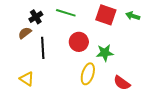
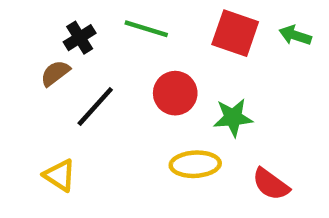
black line: (43, 48) -> (95, 106), turned 45
yellow ellipse: (88, 74) -> (195, 164), turned 70

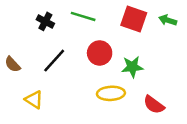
black cross: (80, 38) -> (45, 21), turned -30
brown semicircle: (55, 73) -> (13, 64), moved, turned -96

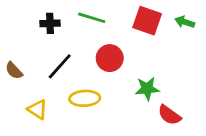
black cross: (45, 21) -> (50, 23), turned -30
green star: (132, 67) -> (147, 89), moved
yellow ellipse: (111, 93) -> (85, 98), moved

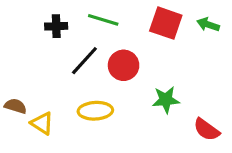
black line: (60, 66) -> (84, 61), moved
brown semicircle: (14, 71) -> (15, 106), moved, turned 150
red semicircle: (169, 115) -> (207, 130), moved

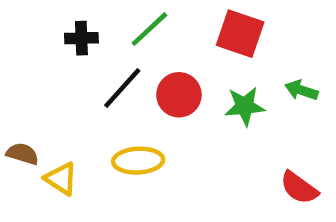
green line: (103, 20) -> (149, 29), turned -60
green arrow: (208, 25) -> (301, 90), moved
green star: (166, 100) -> (245, 106), moved

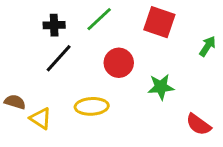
black line: (122, 88) -> (59, 58), moved
green arrow: (301, 90) -> (208, 46), moved, turned 105
green star: (245, 106) -> (161, 87), moved

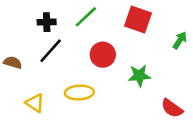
brown semicircle: (15, 102) -> (13, 63), moved

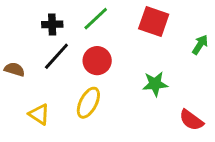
red circle: (103, 55) -> (97, 61), moved
yellow ellipse: (79, 93) -> (88, 103), turned -60

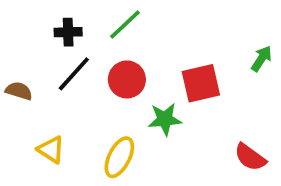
red square: (154, 21) -> (201, 83), moved, turned -32
green star: (155, 84) -> (165, 119), moved
yellow ellipse: (88, 103) -> (119, 157), moved

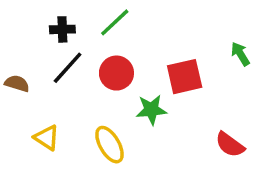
green arrow: (261, 59) -> (240, 54), turned -65
yellow ellipse: (119, 157) -> (109, 145), turned -57

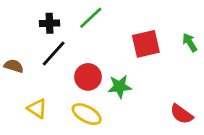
red circle: (116, 73) -> (88, 77), moved
red square: (185, 77) -> (146, 44), moved
yellow ellipse: (109, 145) -> (87, 114), turned -32

